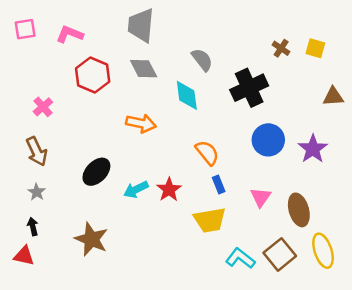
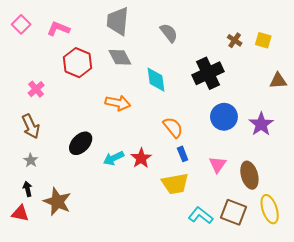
pink square: (25, 29) -> (21, 24), turned -36
gray semicircle: (202, 60) -> (169, 33), moved
brown star: (91, 239) -> (57, 202), moved
brown square: (280, 254) -> (234, 212), turned -30

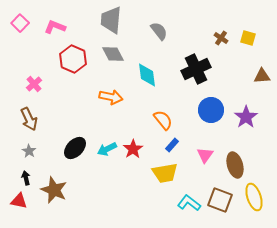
black ellipse: (81, 143) -> (75, 148), moved
blue rectangle: (183, 154) -> (172, 145), turned 64

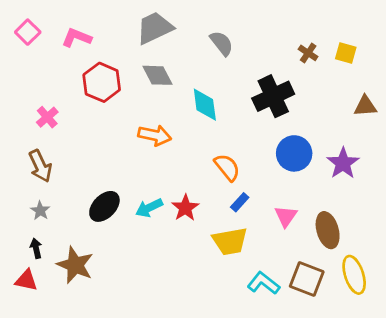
gray trapezoid: (111, 20) -> (155, 28), turned 60

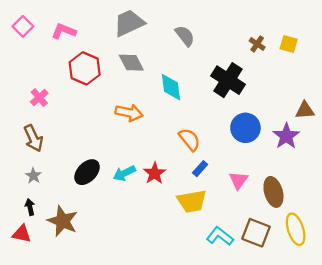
black cross: (273, 96) -> (228, 80), turned -32
brown triangle: (365, 106) -> (305, 110), moved

